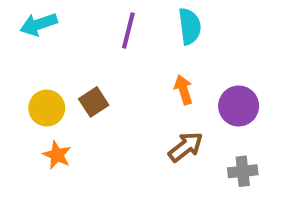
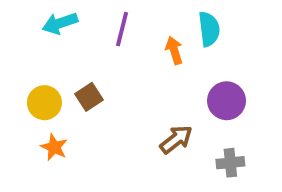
cyan arrow: (39, 24) -> (60, 23), moved
cyan semicircle: (190, 26) -> (209, 29), moved
orange arrow: (184, 90) -> (174, 50), moved

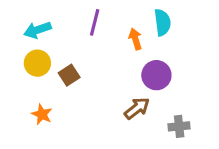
cyan arrow: (60, 23) -> (37, 30), moved
purple circle: (227, 101) -> (156, 75), moved
yellow circle: (44, 103) -> (37, 63), moved

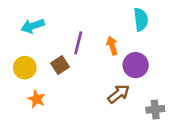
purple line: (95, 22) -> (78, 43), moved
orange arrow: (135, 39) -> (112, 46), moved
yellow circle: (37, 63) -> (25, 68), moved

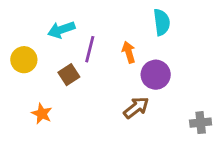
cyan arrow: (33, 26) -> (61, 30), moved
yellow circle: (25, 68) -> (24, 60), moved
gray cross: (155, 109) -> (201, 123), moved

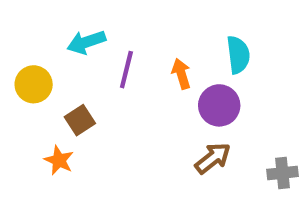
cyan semicircle: (162, 22) -> (238, 55), moved
brown square: (69, 75) -> (80, 120), moved
brown arrow: (136, 108) -> (213, 158), moved

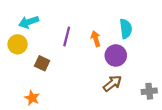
cyan arrow: (86, 42) -> (29, 22), moved
brown square: (80, 120) -> (42, 63), turned -32
orange star: (59, 160) -> (32, 98), moved

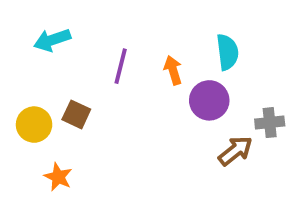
yellow circle: (18, 44) -> (34, 125), moved
brown arrow: (112, 83) -> (235, 151), moved
gray cross: (149, 91) -> (270, 123), moved

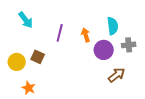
cyan arrow: (52, 40) -> (26, 20), turned -108
gray cross: (270, 123) -> (129, 45), moved

